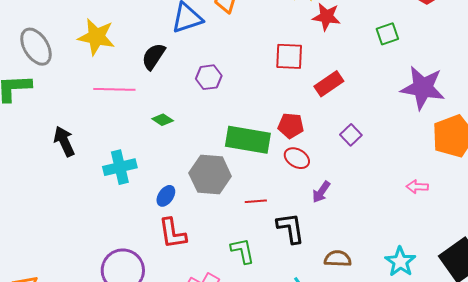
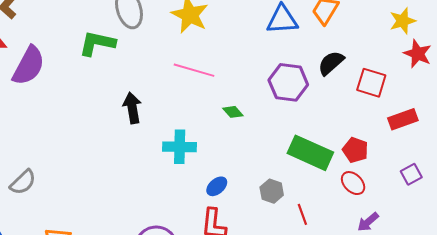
black semicircle: (153, 56) -> (331, 63), moved
purple hexagon: (209, 77) -> (288, 82), size x1.5
gray hexagon: (210, 175) -> (272, 191), moved, size x0.6
red line: (256, 201) -> (302, 214), turned 60

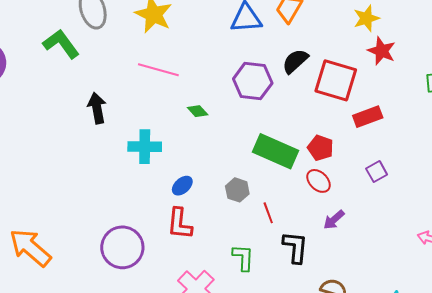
green L-shape: (97, 43) -> (61, 44), turned 42
red square: (371, 83) -> (336, 80), size x1.4

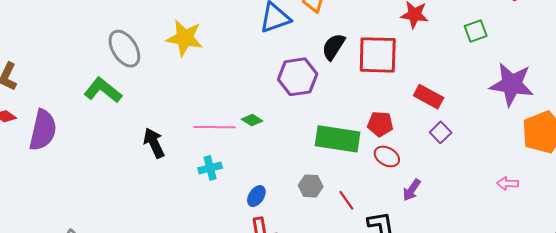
pink line: (158, 70) -> (215, 127), moved
red rectangle: (368, 117) -> (429, 97), moved, turned 64
cyan cross: (145, 147) -> (210, 168), size x0.7

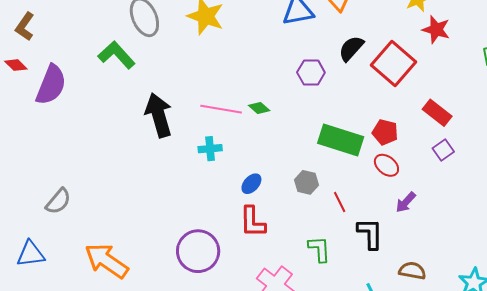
red square: (378, 55) -> (393, 64), turned 30
purple hexagon: (298, 77) -> (311, 72), size x0.7
black arrow: (154, 143) -> (159, 115), size x1.4

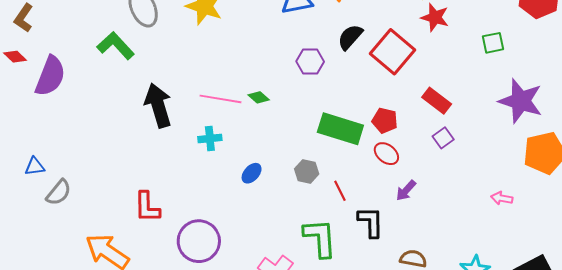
red L-shape: (253, 222) -> (147, 207), moved
green L-shape: (319, 249) -> (320, 238), size x1.5
blue triangle: (31, 254) -> (35, 166), moved, size x0.7

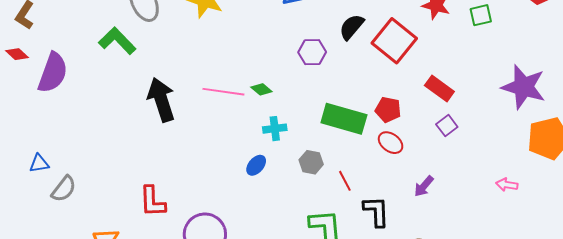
green square: (493, 43) -> (481, 15), moved
cyan cross: (210, 139) -> (275, 129), moved
purple arrow: (406, 190) -> (424, 186), moved

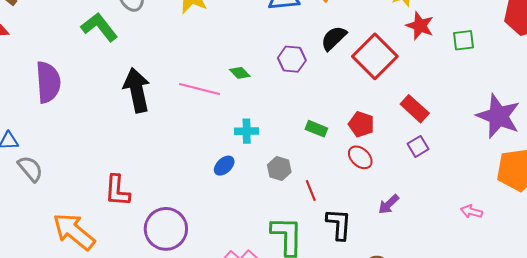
purple semicircle: (53, 73) -> (48, 82), moved, turned -30
green diamond: (261, 89) -> (240, 73), moved
green rectangle: (344, 119) -> (316, 129), size x0.5
gray semicircle: (64, 189) -> (30, 169), turned -84

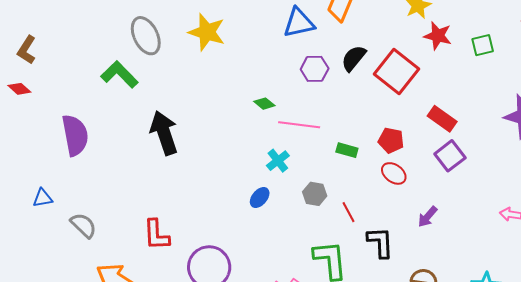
purple hexagon: (292, 59) -> (315, 69), moved
pink line: (199, 89) -> (299, 125), moved
cyan cross: (247, 131) -> (278, 161), turned -30
purple square: (418, 146) -> (450, 156), size x1.4
gray semicircle: (30, 169) -> (83, 225), moved

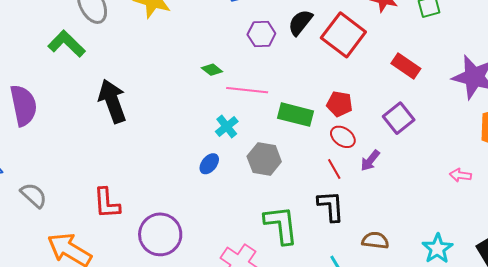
red rectangle: (442, 119) -> (406, 66), moved
green rectangle: (347, 150) -> (296, 115), size x1.6
gray hexagon: (315, 194) -> (264, 159), size x1.4
red line: (349, 212) -> (334, 169), moved
purple arrow: (427, 217) -> (370, 161), moved

